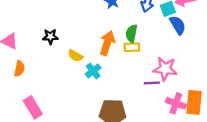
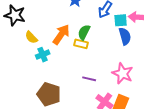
black star: (50, 37) -> (15, 15), size x1.5
pink star: (165, 69) -> (123, 73), moved

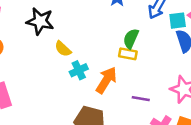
orange arrow: (61, 34) -> (106, 80), moved

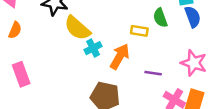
green semicircle: (131, 39) -> (160, 18), moved, turned -42
yellow semicircle: (63, 49) -> (77, 28), size x1.6

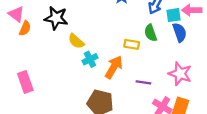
yellow semicircle: (77, 28) -> (76, 41), size x0.7
orange semicircle: (15, 30) -> (25, 28), moved

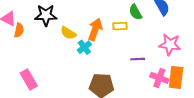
orange arrow: (114, 67) -> (95, 29), moved

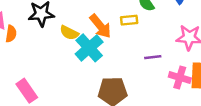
orange arrow: (95, 29) -> (100, 26), turned 125
cyan cross: (84, 47) -> (89, 48), size x1.6

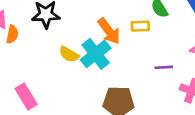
yellow semicircle: (69, 33) -> (69, 54), moved

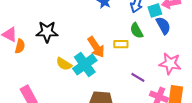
purple line: (164, 67) -> (138, 77), turned 32

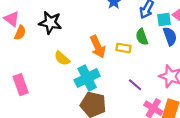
cyan cross: (85, 65) -> (87, 78), moved

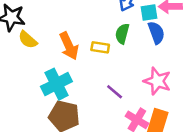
green semicircle: (142, 37) -> (122, 34), turned 35
yellow semicircle: (62, 58) -> (28, 40), moved

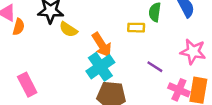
orange arrow: (69, 46) -> (102, 45), moved

